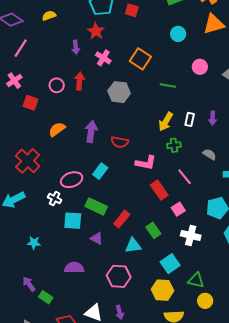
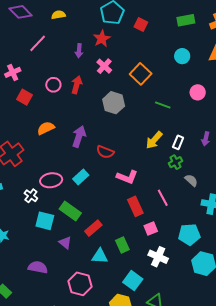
pink line: (21, 48) -> (38, 43), moved
purple arrow: (213, 118) -> (206, 139), moved
green cross: (174, 145) -> (175, 162), moved, turned -32
cyan square: (170, 264) -> (133, 281), turned -30

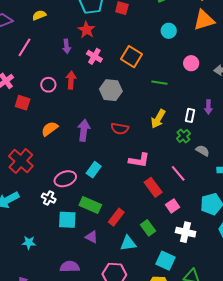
white rectangle: (178, 142) -> (190, 115), moved
red semicircle: (105, 152) -> (120, 129), moved

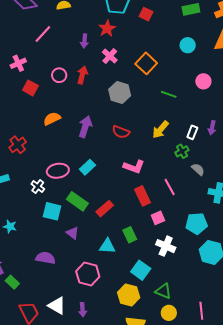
red cross: (21, 161) -> (18, 145), size x0.7
red rectangle: (116, 217) -> (105, 209), moved

